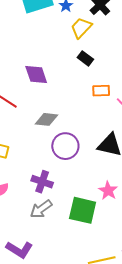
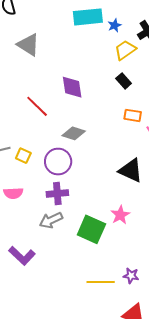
purple circle: (65, 146) -> (58, 162), moved
purple cross: (42, 182) -> (57, 194), turned -35

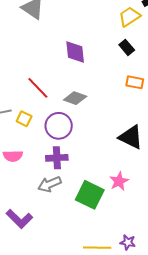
red line: (37, 106) -> (38, 88), moved

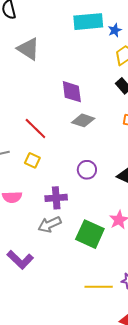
gray diamond: (75, 98) -> (83, 120), moved
yellow square: (24, 119) -> (32, 160), moved
purple circle: (59, 126) -> (87, 170), moved, size x0.7

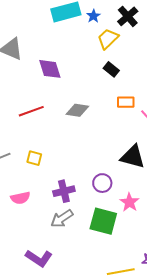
purple diamond: (72, 92) -> (50, 69), moved
red line: (35, 128) -> (31, 111), moved, turned -55
purple circle: (87, 170) -> (102, 183), moved

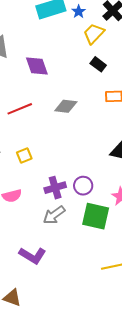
yellow square: (34, 158) -> (24, 156), turned -35
purple circle: (102, 183) -> (83, 186), moved

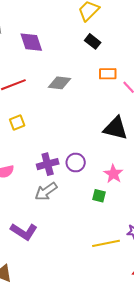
yellow square: (24, 156) -> (17, 123), moved
green square: (96, 216) -> (99, 196), moved, size x0.5

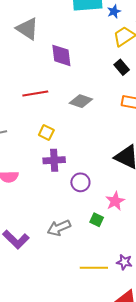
yellow square: (17, 123) -> (46, 133), moved, turned 35
purple cross: (48, 164) -> (54, 160), moved
gray arrow: (46, 191) -> (59, 228), moved

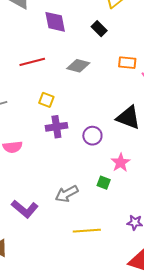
black rectangle: (122, 67) -> (99, 29), moved
purple circle: (80, 182) -> (92, 136), moved
yellow line: (94, 268) -> (87, 231), moved

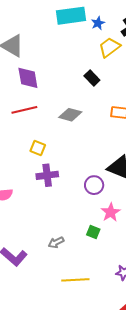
purple diamond: (55, 22) -> (28, 78), moved
purple circle: (92, 136) -> (94, 185), moved
gray arrow: (67, 194) -> (56, 242), size x0.7

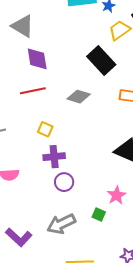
black rectangle: (92, 78) -> (101, 61), size x1.8
purple circle: (94, 185) -> (64, 182), moved
gray arrow: (56, 242) -> (61, 224), size x1.8

